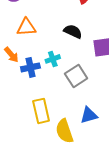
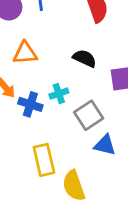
blue cross: (30, 67) -> (30, 104), turned 30
blue triangle: (89, 115) -> (105, 145), moved, turned 30

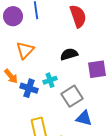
orange triangle: (25, 53) -> (25, 50), turned -42
black semicircle: (85, 58) -> (69, 54), turned -42

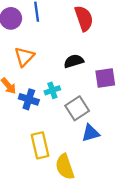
blue triangle: (84, 118) -> (91, 133), turned -30

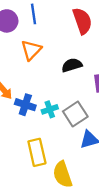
orange triangle: (24, 57) -> (31, 50), moved
cyan cross: (52, 90) -> (50, 109), moved

